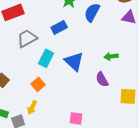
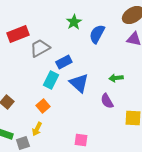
blue rectangle: (59, 27) -> (64, 62), moved
gray trapezoid: (27, 38) -> (40, 48), moved

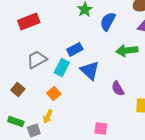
gray trapezoid: (40, 48) -> (37, 59), moved
green arrow: (116, 78) -> (127, 50), moved, size x1.5
pink square: (81, 140) -> (101, 128), moved

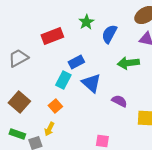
red rectangle: (29, 21) -> (52, 36), moved
gray trapezoid: (37, 59) -> (18, 58), moved
purple semicircle: (118, 88) -> (119, 101), turned 147
brown square: (18, 89) -> (19, 102), size x1.5

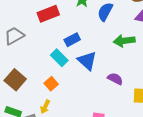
cyan rectangle: (63, 80) -> (59, 58), turned -72

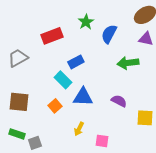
blue triangle: (87, 61) -> (83, 97), moved, turned -40
brown square: (15, 80) -> (19, 102), turned -35
yellow arrow: (45, 107) -> (79, 129), moved

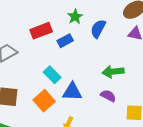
blue rectangle: (76, 62) -> (65, 41), moved
green arrow: (128, 63) -> (113, 72), moved
orange square: (55, 106) -> (44, 101), size x1.5

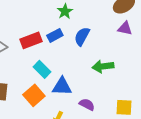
blue semicircle: (98, 29) -> (82, 36), moved
red rectangle: (41, 31) -> (31, 40), moved
purple semicircle: (108, 96) -> (87, 104), moved

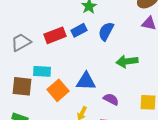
cyan rectangle: (42, 69) -> (42, 71), moved, turned -42

